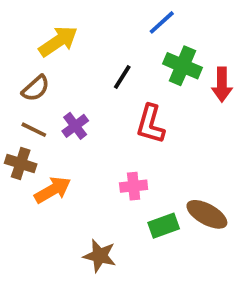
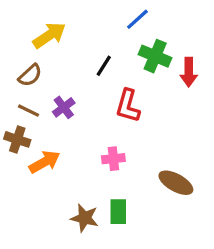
green rectangle: (164, 226) -> (118, 212), moved, turned -70

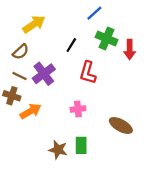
purple cross: (64, 107) -> (44, 74), size x1.5

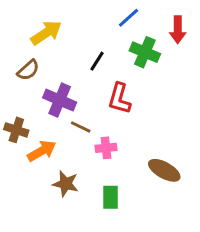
red arrow: (130, 50) -> (178, 30), moved
purple cross: (44, 74) -> (60, 100), turned -30
brown line: (20, 76) -> (81, 127), moved
brown star: (58, 150) -> (66, 184), moved

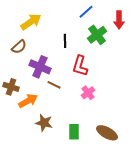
green cross: (145, 52) -> (97, 35), turned 30
black line: (97, 61) -> (65, 41), turned -32
pink cross: (106, 148) -> (88, 93), moved, turned -32
brown ellipse: (164, 170) -> (107, 133), moved

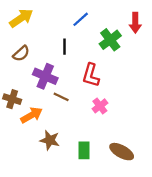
blue line: (86, 12) -> (81, 19), moved
yellow arrow: (31, 22) -> (21, 18), moved
black line: (65, 41) -> (65, 47), moved

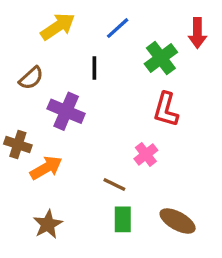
yellow arrow: (21, 18) -> (58, 26), moved
red L-shape: (91, 75) -> (166, 110), moved
brown line: (61, 97) -> (114, 184), moved
brown star: (50, 140) -> (48, 224), moved, turned 30

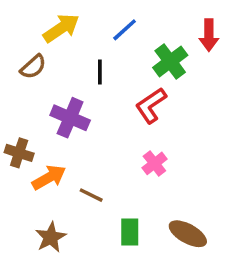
brown semicircle: (31, 78) -> (33, 67), moved
red L-shape: (166, 110) -> (151, 105), moved, turned 40
brown line: (114, 184) -> (91, 195), moved

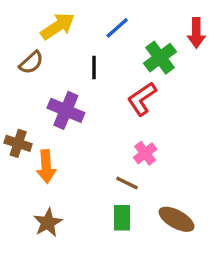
orange arrow: (49, 177) -> (46, 166), turned 116
brown line: (91, 195) -> (127, 183), moved

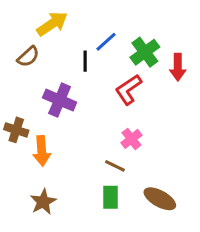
blue line: (117, 28) -> (106, 42), moved
red arrow: (196, 33) -> (178, 67), moved

